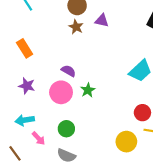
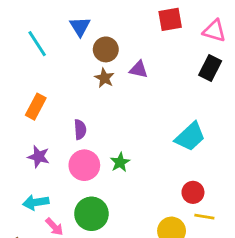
orange rectangle: (25, 48) -> (36, 107), turned 60
purple semicircle: (69, 71) -> (80, 129), moved, turned 56
green circle: (66, 129) -> (91, 214), size x1.5

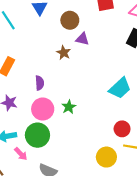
brown circle: (106, 49) -> (70, 20), moved
brown star: (104, 78) -> (64, 53), moved
green circle: (91, 214) -> (37, 135), moved

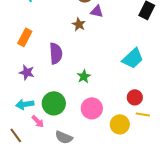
purple semicircle: (40, 83) -> (56, 53), size x1.5
pink circle: (43, 109) -> (92, 108), moved

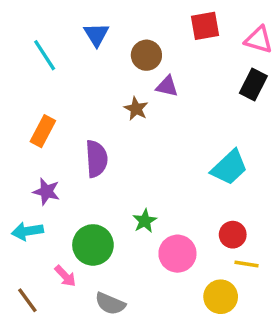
green star: (84, 76) -> (145, 221), moved
cyan arrow: (25, 104) -> (27, 231), moved
pink circle: (92, 108) -> (177, 254), moved
yellow circle: (120, 124) -> (221, 297), moved

